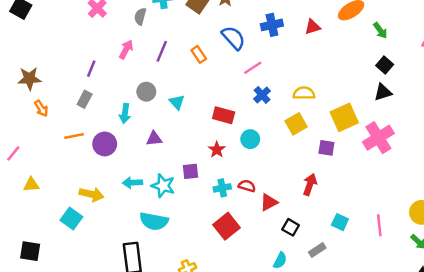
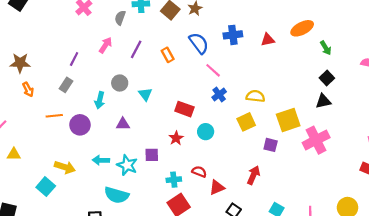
pink line: (253, 68) -> (213, 70), turned 70
cyan cross: (222, 188) -> (174, 180), moved

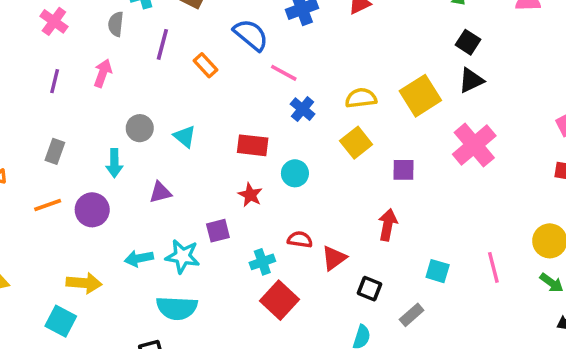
purple line: (136, 49) -> (162, 44), moved
purple line: (74, 59) -> (55, 81), moved
yellow square: (288, 120) -> (420, 96), moved

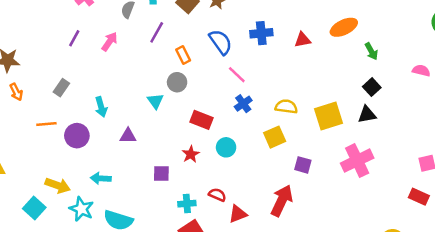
gray circle: (140, 128) -> (177, 82), moved
cyan arrow: (114, 163) -> (101, 107), turned -30
red arrow: (388, 225) -> (282, 201), size x1.4
cyan star: (183, 256) -> (81, 209), moved

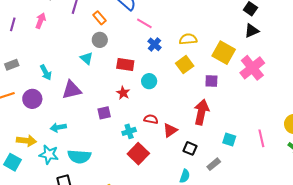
gray rectangle: (61, 88) -> (12, 65), turned 48
yellow square: (328, 116) -> (224, 53), moved, turned -30
purple triangle: (128, 136) -> (72, 90), size x1.5

